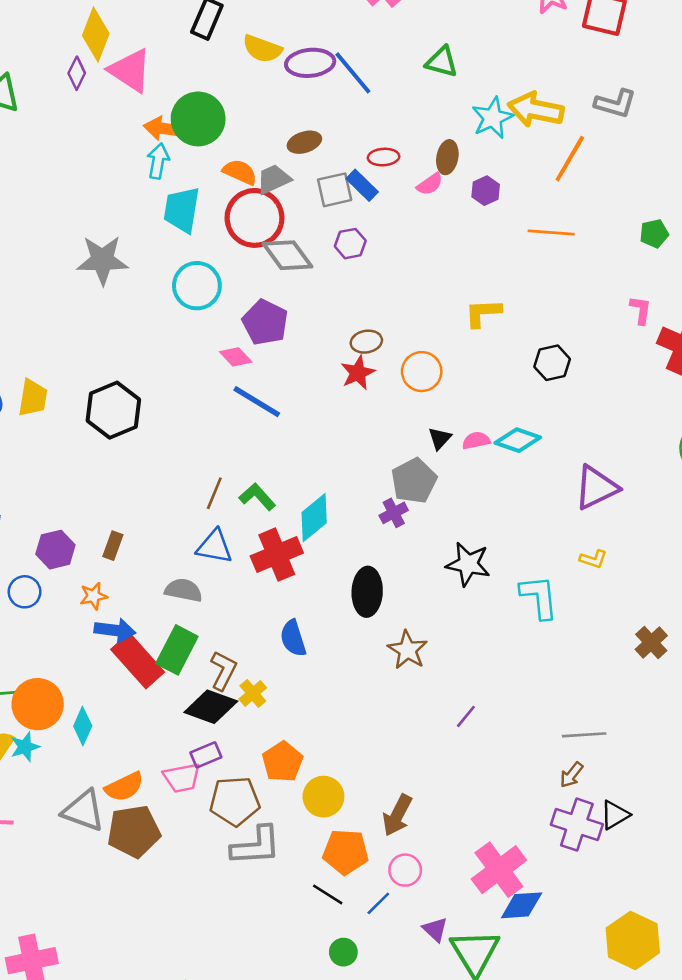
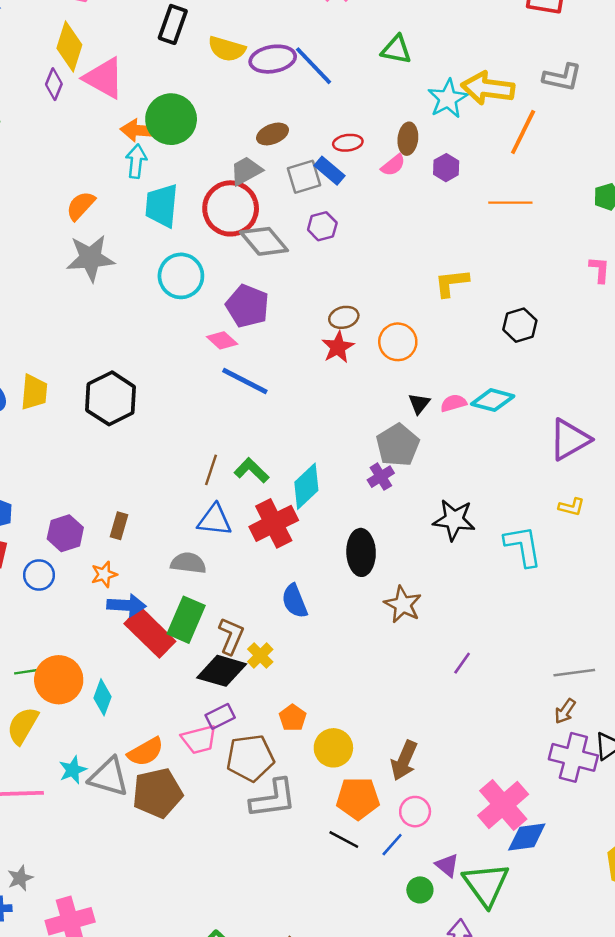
orange semicircle: (240, 172) -> (81, 206), moved, turned -68
cyan star: (25, 747) -> (73, 770), moved
orange pentagon: (283, 762) -> (293, 718), size x0.7
green circle: (343, 952) -> (420, 890), moved

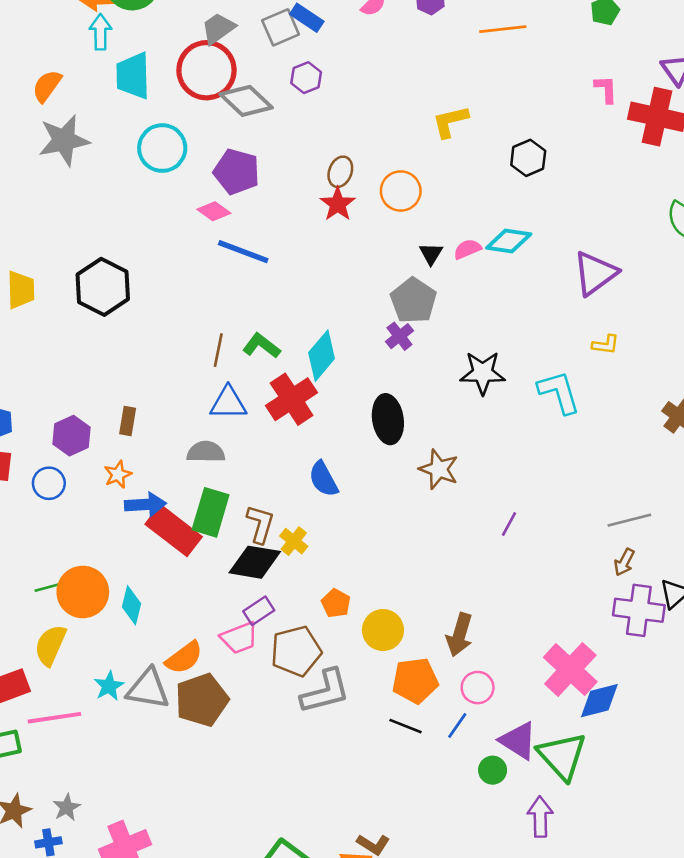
brown ellipse: (344, 317) -> (340, 172), turned -48
purple triangle: (447, 865) -> (518, 741), size x1.5

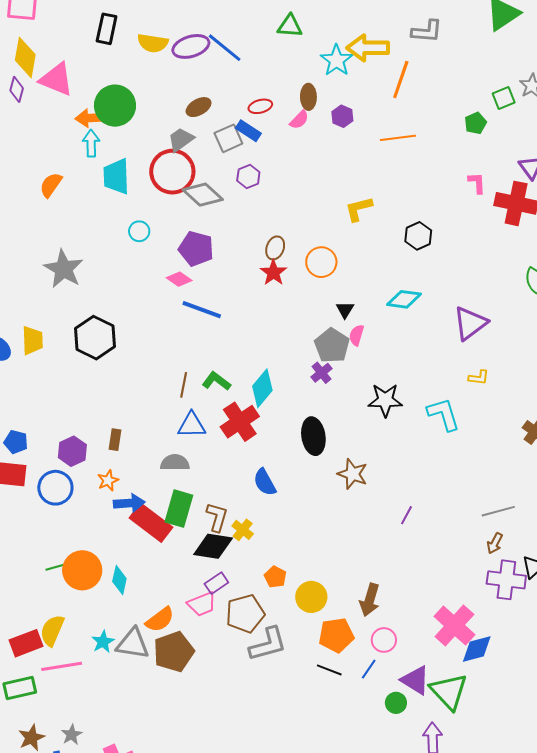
gray star: (64, 140) -> (64, 269), moved, turned -30
cyan circle: (162, 148) -> (139, 231), size x0.6
pink semicircle: (467, 249) -> (357, 335), moved, turned -50
blue circle: (49, 483) -> (55, 488), size x1.4
yellow semicircle: (50, 645) -> (52, 630), moved

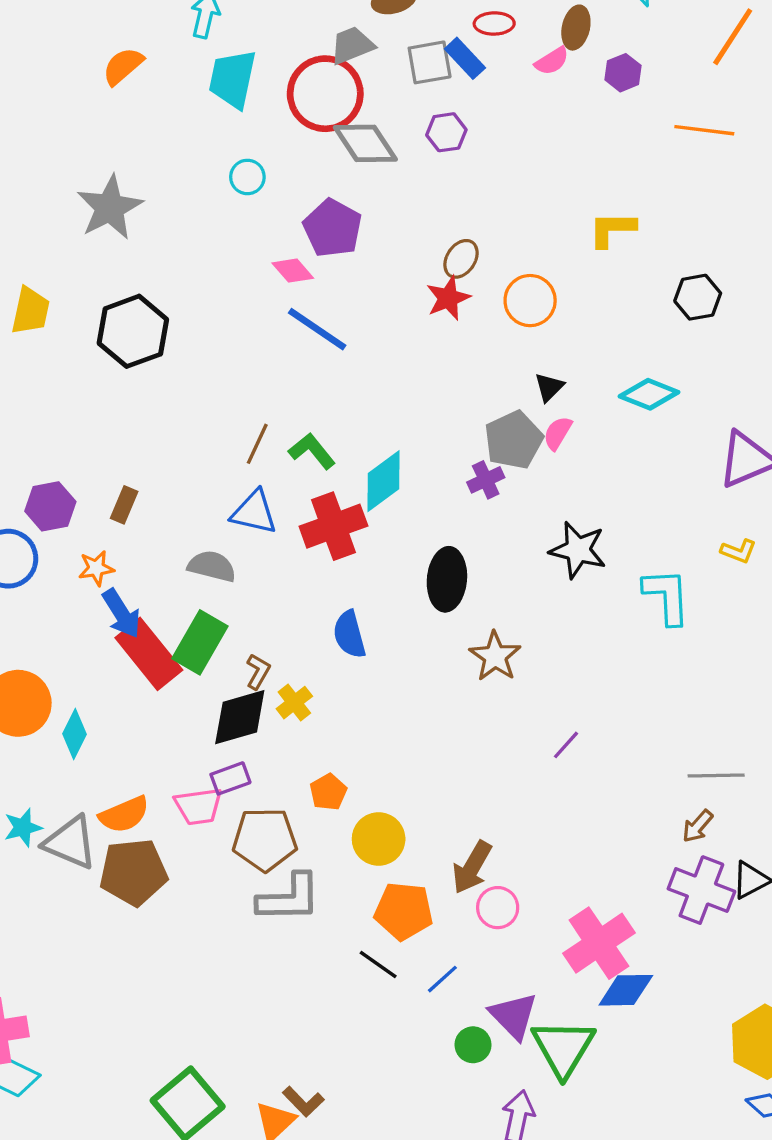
blue arrow: (129, 503) -> (121, 613), turned 48
brown L-shape: (217, 517) -> (258, 672), size x0.7
black diamond: (213, 546) -> (240, 717), turned -39
pink circle: (384, 640) -> (498, 908), moved

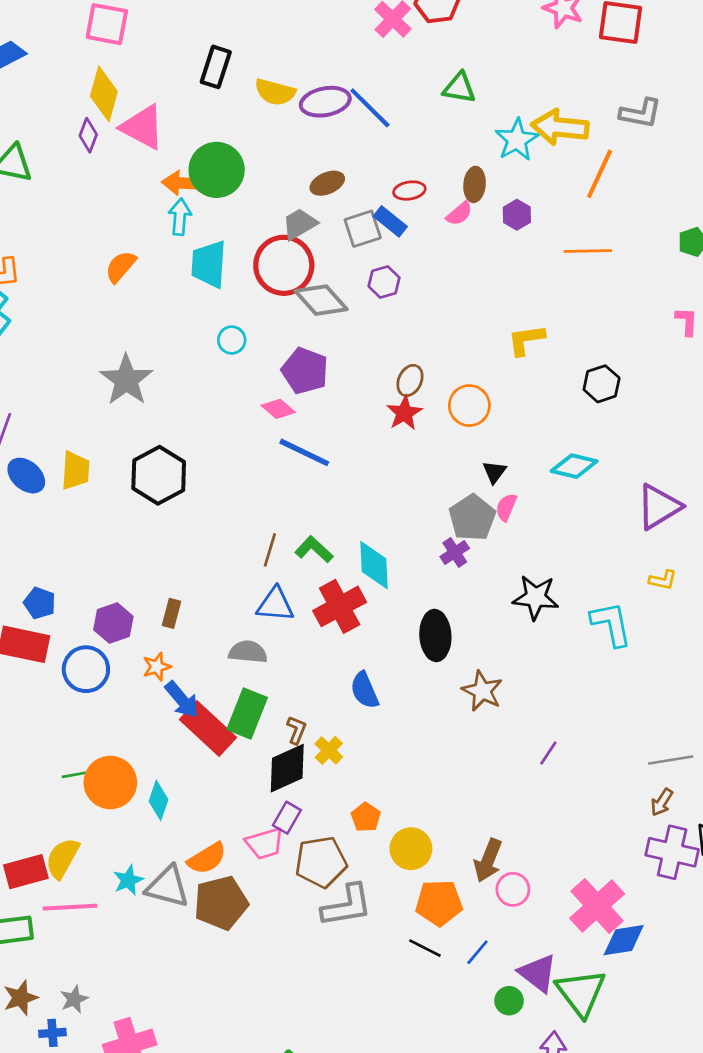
cyan diamond: (384, 481) -> (374, 565), turned -48
purple rectangle: (230, 778) -> (287, 818), turned -32

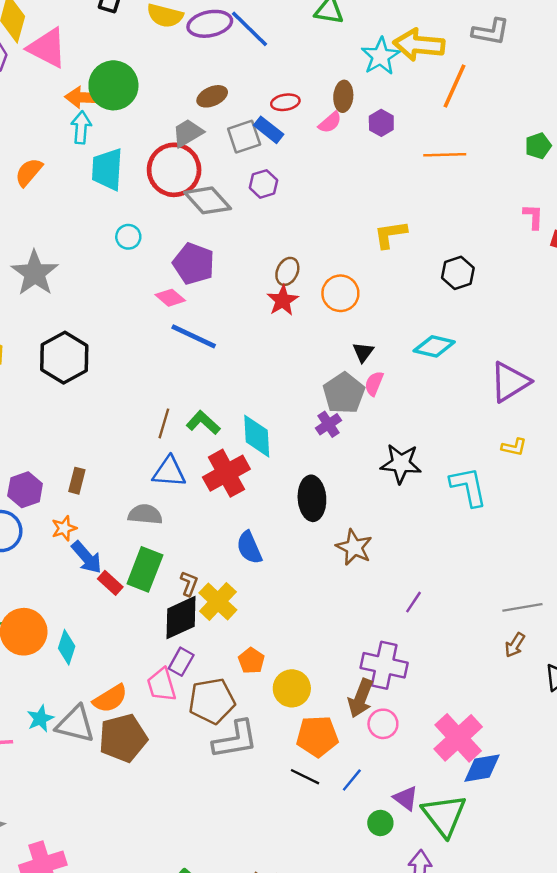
red rectangle: (208, 728) -> (110, 583), size x0.5
yellow cross: (329, 750) -> (218, 601), size x1.5
pink trapezoid: (265, 843) -> (162, 685), turned 90
purple cross: (672, 852) -> (384, 665), moved
purple triangle: (538, 973) -> (406, 798), size x0.7

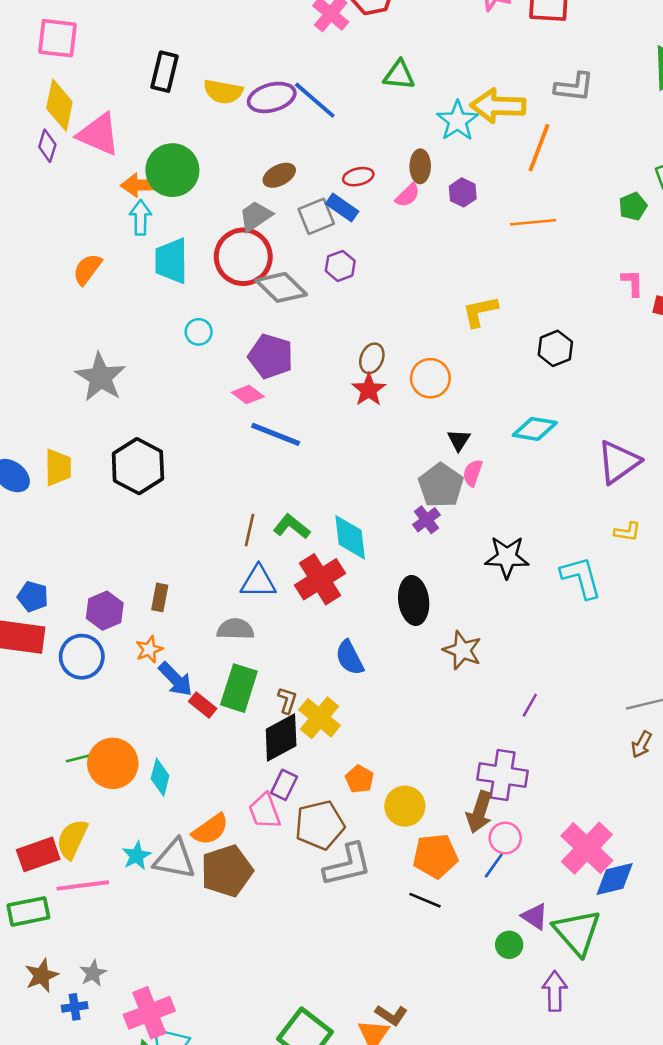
blue line: (352, 780) -> (494, 866), moved

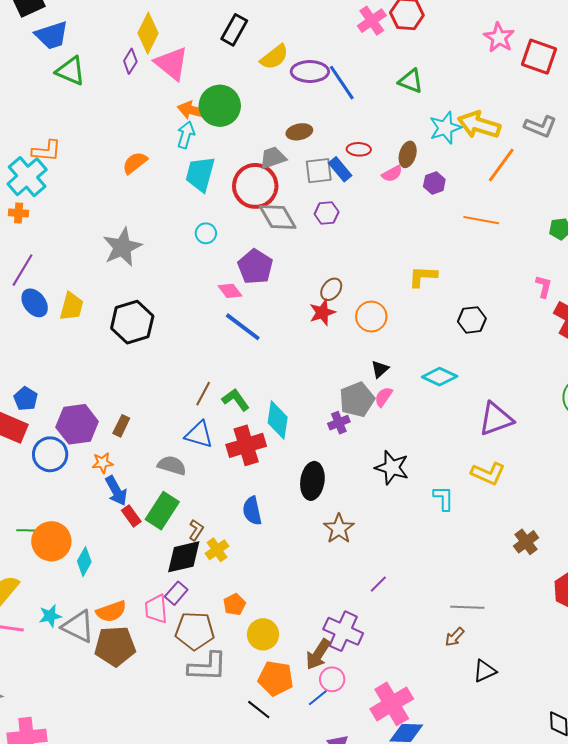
yellow semicircle: (223, 92) -> (274, 57), turned -64
yellow L-shape: (627, 532) -> (488, 473), size x1.6
cyan L-shape: (581, 577) -> (444, 498), size x0.7
purple hexagon: (105, 611) -> (77, 424), size x1.4
yellow cross: (320, 718) -> (217, 550), size x0.7

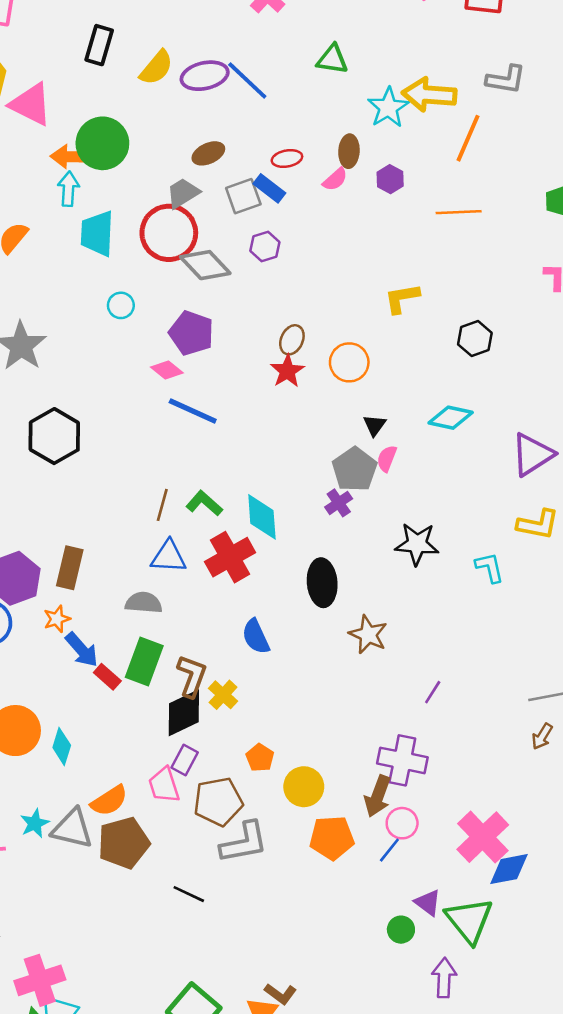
brown rectangle: (121, 426) -> (70, 568), size x1.5
brown L-shape: (196, 530) -> (192, 676), size x1.6
black line: (259, 710) -> (189, 894), moved

